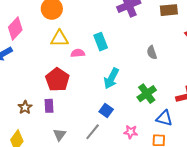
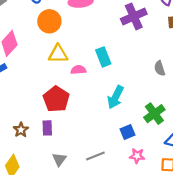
blue square: (106, 111) -> (128, 132), moved, turned 32
gray line: (93, 132) -> (95, 156), turned 30

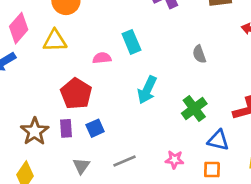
yellow triangle: (58, 54) -> (55, 41), moved
brown star: (21, 130) -> (35, 131), size x1.5
blue square: (128, 132) -> (95, 128), moved

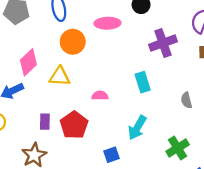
cyan rectangle: (131, 42) -> (143, 82), moved
purple rectangle: (66, 128) -> (45, 122), moved
blue square: (95, 128) -> (112, 155), moved

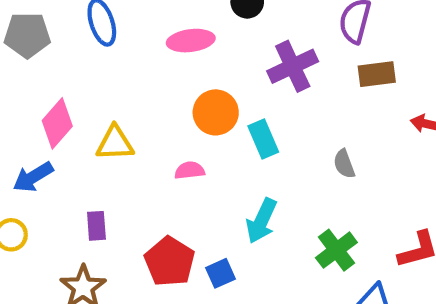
orange circle: (73, 42) -> (216, 112), moved
red pentagon: (74, 125) -> (170, 262), moved

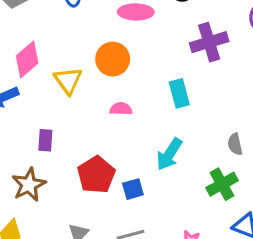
orange circle: (216, 112) -> (113, 59), moved
yellow triangle: (115, 143) -> (68, 80), turned 48
gray semicircle: (344, 164) -> (235, 144), moved

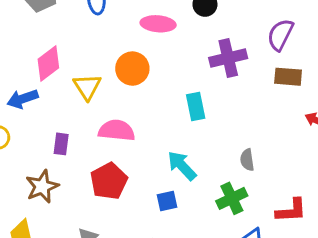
pink semicircle: (121, 109) -> (117, 130), moved, size x1.6
cyan arrow: (169, 154) -> (182, 166), turned 100
blue square: (133, 189) -> (167, 201), moved

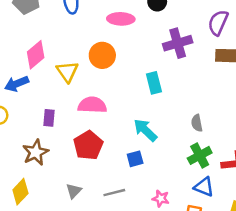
green cross: (232, 198) -> (200, 155), moved

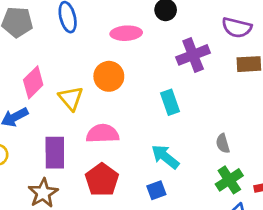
purple semicircle: (218, 23) -> (237, 28), turned -95
purple rectangle: (49, 118) -> (55, 153), size x1.6

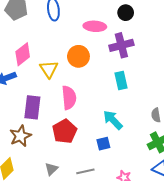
purple cross: (193, 55) -> (121, 45), moved
pink semicircle: (103, 134) -> (69, 98), turned 80

